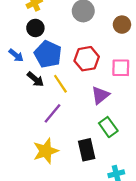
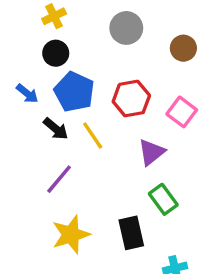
pink square: (121, 68) -> (182, 112), turned 36
purple line: (52, 113) -> (59, 179), moved

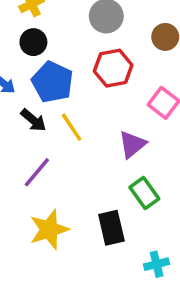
red hexagon: (131, 99) -> (113, 68), moved

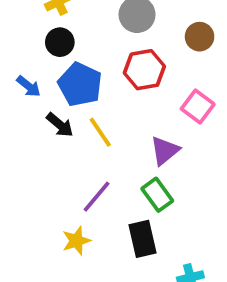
purple line: (37, 172) -> (97, 197), moved
green rectangle: (144, 193) -> (157, 195), moved
yellow star: (49, 229) -> (76, 241), size x0.7

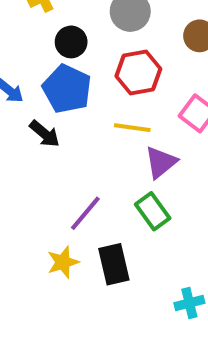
black circle: (60, 42) -> (71, 42), moved
yellow line: (100, 132) -> (132, 128), moved, turned -48
black rectangle: (143, 239) -> (114, 264), moved

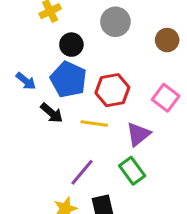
red hexagon: (138, 73) -> (112, 90), moved
yellow line: (132, 128) -> (94, 124), moved

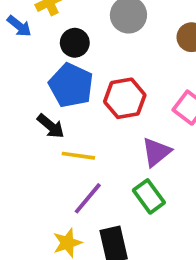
blue arrow: (26, 81) -> (19, 26), moved
yellow line: (94, 124) -> (78, 156), moved

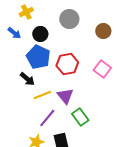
blue arrow: (19, 26) -> (14, 33), moved
purple triangle: (156, 152) -> (65, 96), moved, turned -30
yellow line: (78, 156) -> (42, 95), turned -30

